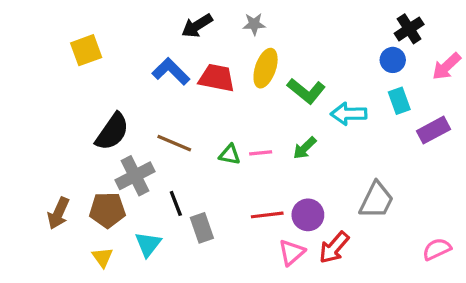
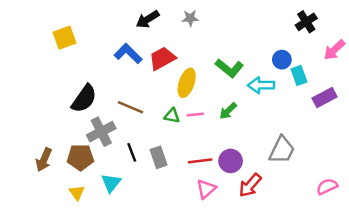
blue circle: (393, 60) -> (282, 60), moved
yellow ellipse: (266, 68) -> (187, 83), moved
red trapezoid: (217, 78) -> (162, 58), turned -40
gray rectangle: (202, 228) -> (159, 157), moved
pink triangle: (292, 252) -> (206, 189), moved

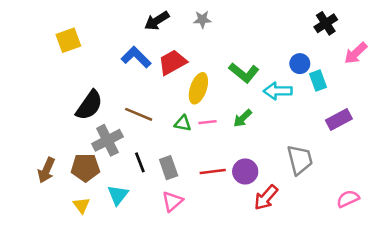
purple rectangle: (325, 97) -> (339, 119), moved
gray trapezoid: (282, 150) -> (300, 160), turned -40
pink triangle: (206, 189) -> (172, 201), moved

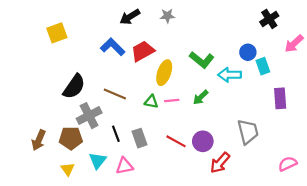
purple rectangle: (339, 119) -> (280, 98), turned -66
red line: (213, 171) -> (176, 141), turned 36
pink triangle: (172, 201) -> (124, 166), moved, turned 30

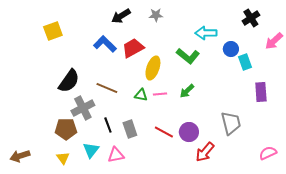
cyan arrow: (230, 75) -> (206, 33), moved
brown arrow: (39, 140) -> (20, 156), moved, turned 48

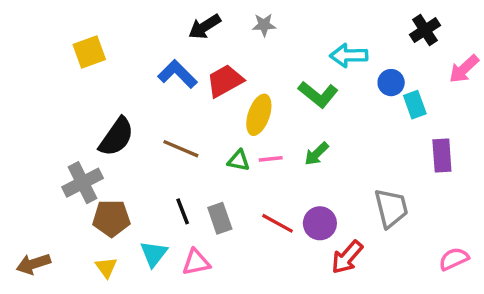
gray cross: (83, 108) -> (83, 183), moved

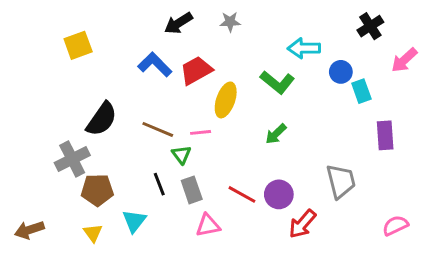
pink line: (271, 159) -> (201, 132), moved
green triangle: (239, 161) -> (181, 155), moved, turned 42
pink triangle: (196, 262) -> (208, 225), moved

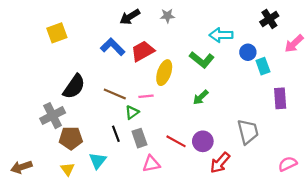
green triangle: (181, 155) -> (132, 112), turned 32

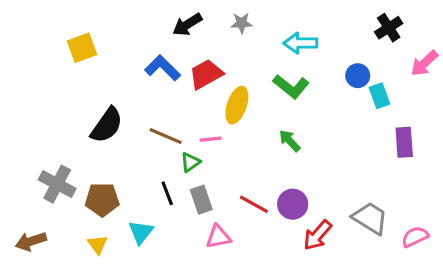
cyan arrow: (221, 35) -> (300, 43), moved
green arrow: (201, 97) -> (290, 141), turned 91
gray cross: (53, 116) -> (57, 184), moved, turned -35
gray trapezoid: (248, 132) -> (370, 218), moved, turned -44

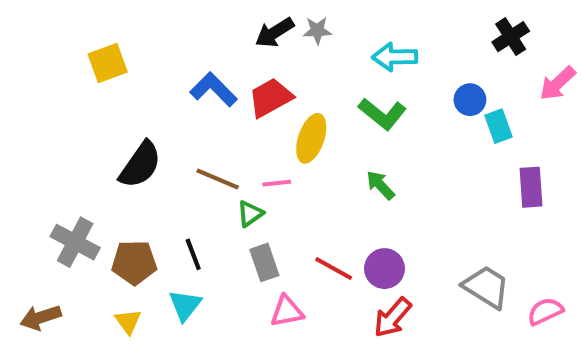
black arrow: (187, 25) -> (275, 33), moved
black line: (167, 193) -> (193, 254), moved
red arrow: (317, 235) -> (393, 317), moved

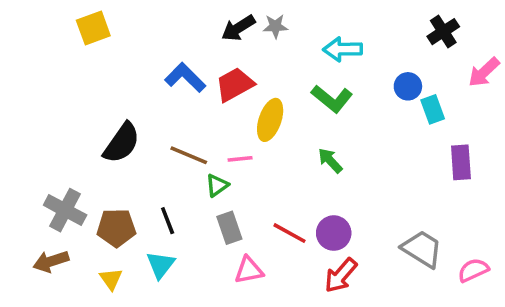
yellow square: (108, 63) -> (93, 28), moved
brown arrow: (41, 317) -> (51, 261), moved

